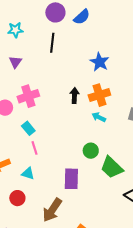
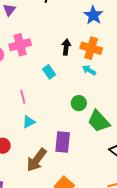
orange cross: (99, 95) -> (91, 48), turned 30
cyan rectangle: (28, 128) -> (49, 72), moved
cyan triangle: (28, 173) -> (29, 122), moved, turned -48
purple rectangle: (71, 179) -> (63, 142), moved

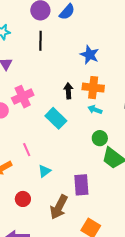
cyan rectangle: (49, 72) -> (56, 118), size x1.5
pink line: (23, 97) -> (27, 150), moved
green circle: (79, 103) -> (100, 138), moved

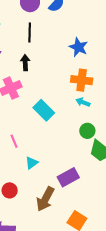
black arrow: (68, 91) -> (25, 63), moved
purple rectangle: (81, 185) -> (68, 177), turned 65

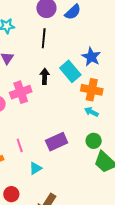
black arrow: (25, 63) -> (45, 76), moved
cyan rectangle: (44, 110) -> (70, 71), moved
purple rectangle: (68, 177) -> (57, 142), moved

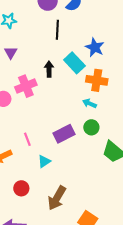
black line: (44, 38) -> (57, 30), moved
cyan arrow: (91, 112) -> (89, 103), moved
green circle: (94, 141) -> (91, 127), moved

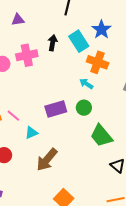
purple triangle: (11, 53) -> (18, 20), turned 40
pink line: (27, 139) -> (13, 116), moved, turned -40
brown arrow: (57, 198) -> (47, 160), moved

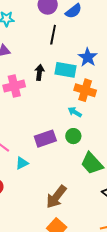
cyan rectangle: (79, 41) -> (65, 70), turned -45
brown arrow: (47, 160) -> (56, 197), moved

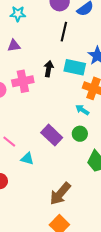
purple rectangle: (45, 139) -> (52, 135), turned 60
cyan triangle: (22, 163) -> (27, 159), turned 40

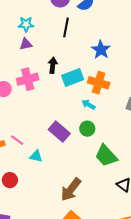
cyan star: (18, 14) -> (26, 24), moved
purple triangle: (14, 46) -> (26, 44), moved
cyan rectangle: (75, 67) -> (73, 77), moved, turned -30

